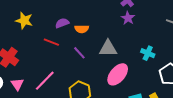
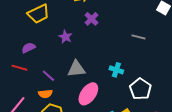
purple star: (128, 18) -> (65, 37), moved
orange semicircle: (82, 29) -> (45, 94), moved

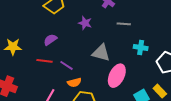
gray line: (138, 37) -> (124, 24), moved
gray triangle: (76, 69) -> (101, 53), turned 30
purple line: (48, 76) -> (67, 65), moved

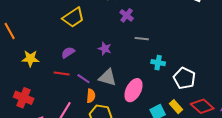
purple star: (85, 23) -> (105, 49), moved
gray triangle: (101, 53) -> (108, 77), moved
orange semicircle: (74, 82) -> (91, 96), turned -72

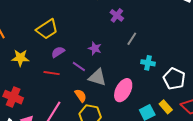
yellow trapezoid: (73, 17) -> (47, 29), moved
gray line: (142, 39) -> (132, 39), turned -64
purple line: (84, 79) -> (79, 67), moved
orange semicircle: (91, 96) -> (81, 96), turned -40

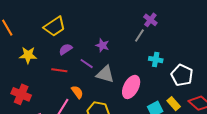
purple cross: (117, 15) -> (150, 20), moved
orange semicircle: (81, 96) -> (77, 92), moved

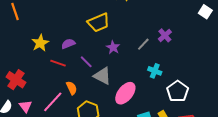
purple cross: (150, 20) -> (165, 35), moved
yellow trapezoid: (55, 26) -> (99, 22), moved
purple star: (102, 45) -> (113, 47), moved
yellow star: (28, 55) -> (40, 43), moved, turned 30

